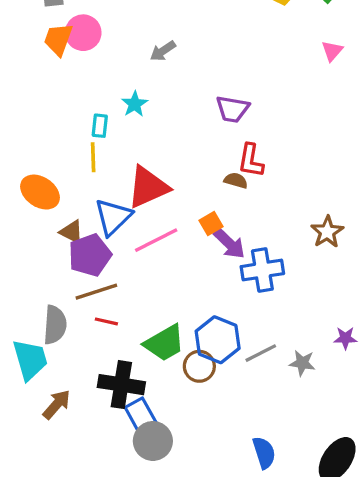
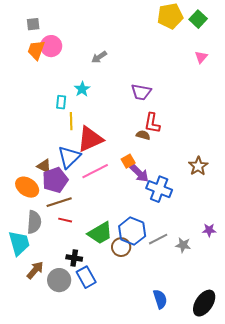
yellow line: (93, 157) -> (71, 121), moved
orange ellipse: (40, 192) -> (27, 187), moved
blue cross: (262, 270) -> (159, 189), turned 30
black cross: (121, 385) -> (74, 258), size x0.6
gray circle: (153, 441) -> (59, 280), moved

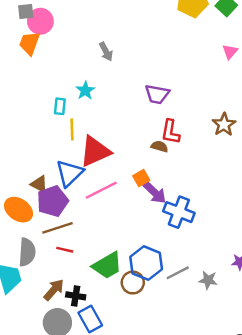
pink circle: (51, 46) -> (40, 21), moved
gray arrow: (99, 57) -> (106, 52), turned -84
brown star: (198, 166) -> (224, 125), moved
brown arrow: (35, 270) -> (54, 290), moved

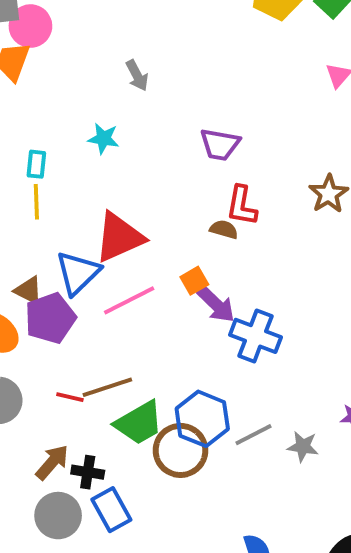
cyan star: (85, 91) -> (103, 139), turned -30
cyan rectangle: (60, 106) -> (36, 164), moved
yellow line: (72, 129) -> (36, 202), moved
brown line: (57, 228) -> (107, 387), moved
brown circle: (133, 283) -> (180, 450), size x1.4

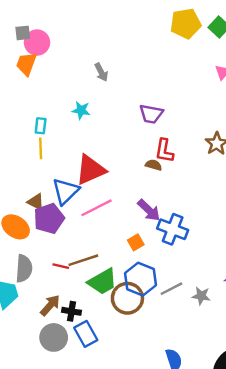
orange square: (194, 281) -> (136, 242), moved

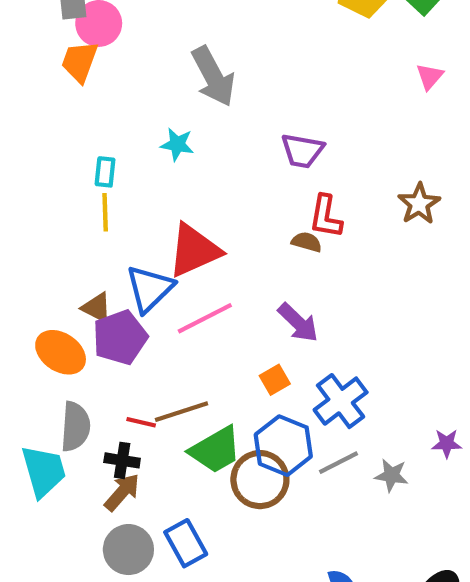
gray arrow: (101, 72) -> (213, 76), size x1.8
blue cross: (173, 229) -> (341, 401), moved, turned 32
black cross: (72, 311) -> (122, 460), moved

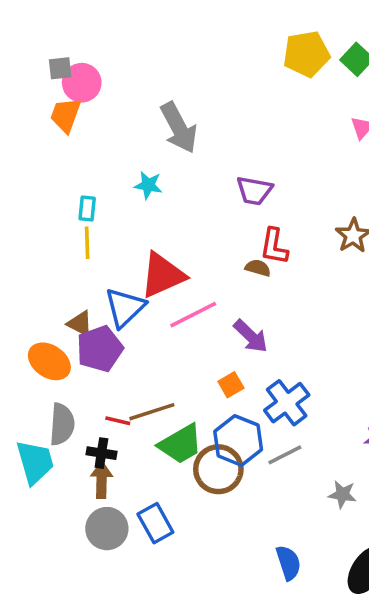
pink line: (205, 318) -> (193, 315), moved
gray star: (391, 475) -> (342, 494), moved
brown arrow: (122, 492) -> (101, 480), turned -40

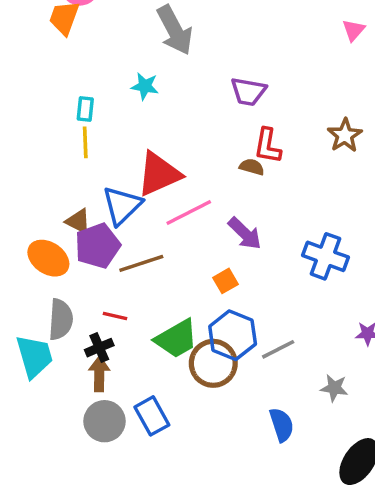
blue cross: (287, 403) -> (325, 256), moved, turned -33
brown line: (152, 412) -> (141, 263), moved
black cross: (101, 453) -> (99, 348), turned -32
blue semicircle: (288, 563) -> (282, 425), moved

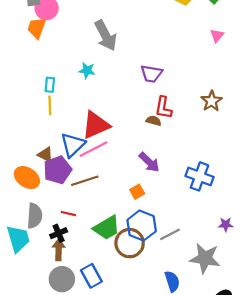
pink line: (189, 213) -> (94, 149), moved
gray star: (334, 388) -> (205, 258), size x1.8

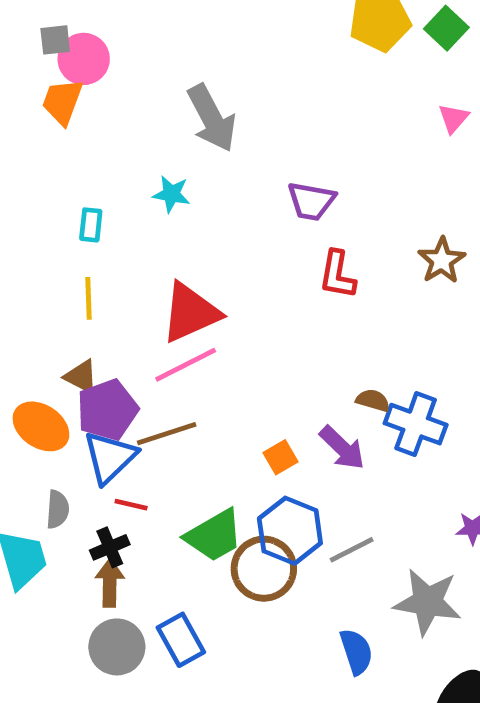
yellow line: (50, 105) -> (88, 298), moved
brown semicircle: (154, 121) -> (373, 400), moved
blue triangle: (73, 145) -> (110, 457), moved
purple arrow: (149, 162) -> (342, 448), moved
gray semicircle: (35, 216) -> (58, 509), size x0.7

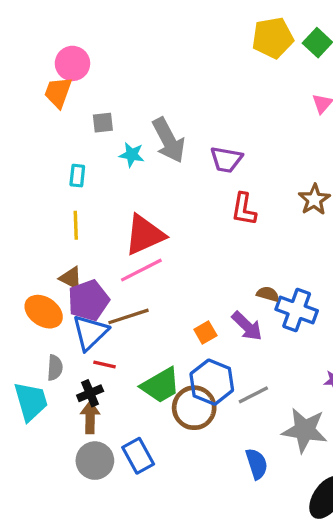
gray square: (55, 40) -> (103, 123), moved
gray arrow: (212, 118) -> (169, 140), moved

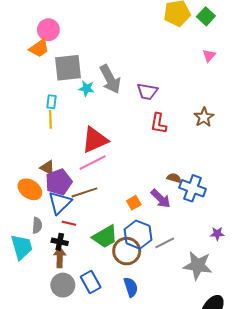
orange trapezoid: (58, 92) -> (39, 48), turned -145
gray square: (103, 123) -> (68, 68), size x2.0
yellow line: (76, 225) -> (50, 119), moved
black cross: (90, 393) -> (60, 242), turned 35
blue semicircle: (257, 464) -> (131, 287), moved

